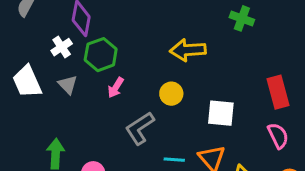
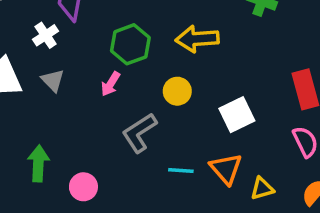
green hexagon: (101, 55) -> (130, 44), moved
white square: (221, 113) -> (237, 115), turned -32

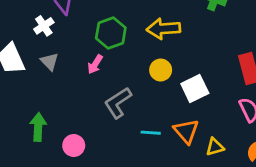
yellow circle: (177, 91) -> (161, 70), moved

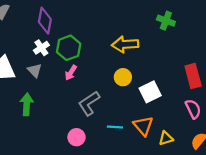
white cross: (44, 26) -> (41, 48), moved
green hexagon: (111, 33) -> (69, 48), moved
green arrow: (38, 127) -> (27, 104), moved
pink circle: (74, 146) -> (76, 137), moved

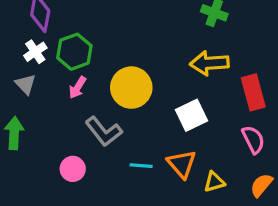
yellow arrow: (125, 44) -> (209, 63), moved
yellow circle: (123, 77) -> (131, 88), moved, size x1.6
gray L-shape: (89, 103) -> (104, 131), turned -95
pink circle: (76, 137) -> (73, 169), moved

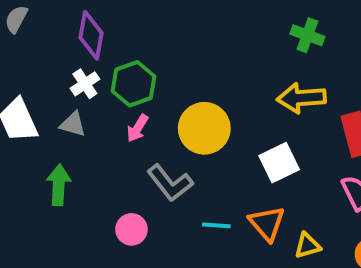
gray triangle: (26, 84) -> (73, 124), turned -30

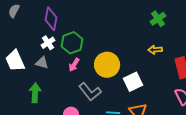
green cross: (307, 35) -> (158, 19), turned 35
yellow arrow: (301, 98) -> (155, 50), size x0.6
white square: (279, 163) -> (133, 82), moved

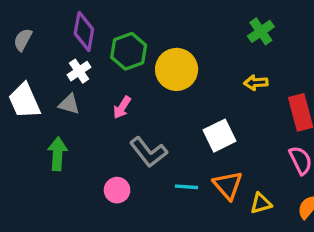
gray semicircle: (14, 11) -> (23, 40), moved
green hexagon: (72, 43) -> (129, 51), moved
yellow circle: (107, 65) -> (177, 69), moved

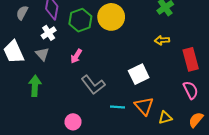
gray semicircle: (23, 40) -> (22, 13), moved
yellow circle: (177, 69) -> (111, 17), moved
gray triangle: (69, 104) -> (42, 54), turned 32
pink circle: (117, 190) -> (73, 122), moved

